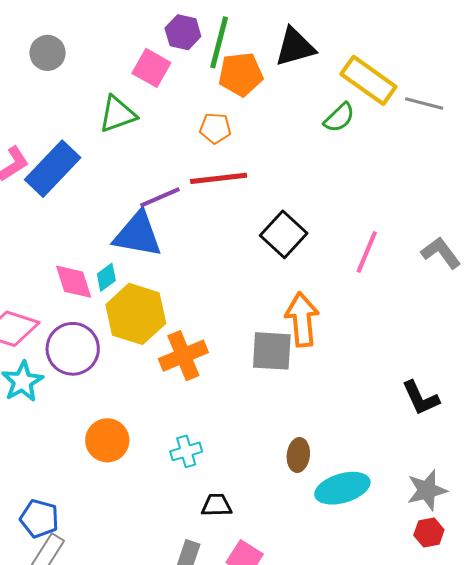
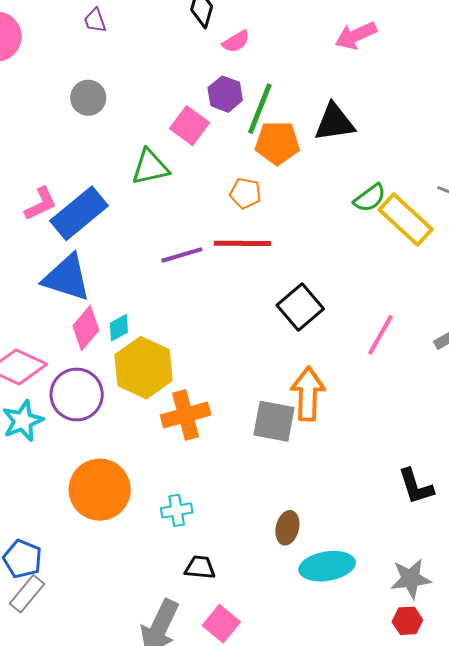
yellow rectangle: (368, 80) -> (406, 220), moved
blue triangle: (138, 234) -> (67, 278), moved
pink diamond: (74, 282) -> (86, 328), turned 51
orange circle: (107, 440) -> (100, 490), size x1.4

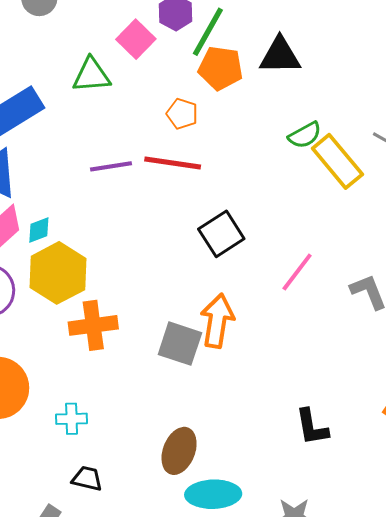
brown ellipse: (287, 528) -> (179, 451), size x1.4

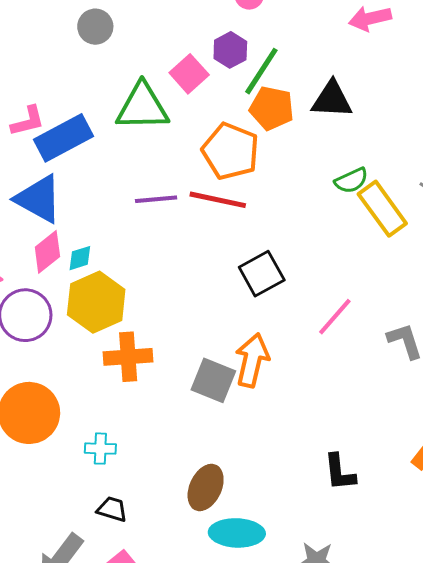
green triangle: (91, 75) -> (142, 107), size x1.4
orange pentagon: (182, 114) -> (230, 151), size x1.8

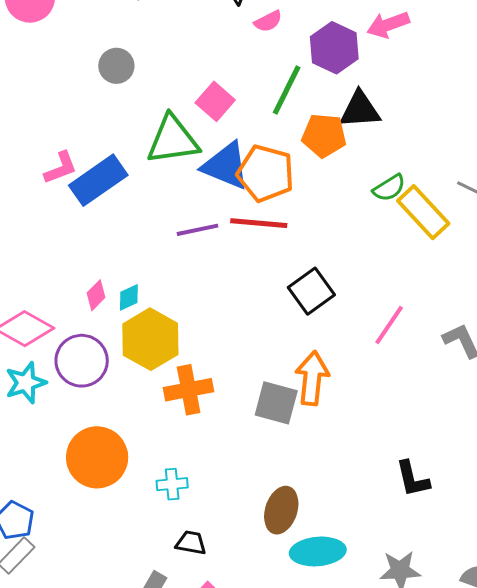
purple hexagon: (230, 50) -> (334, 48), moved, size x1.4
orange pentagon: (272, 108) -> (324, 135), moved
blue triangle: (39, 199) -> (226, 166), moved
pink diamond: (47, 252) -> (96, 295), size x0.7

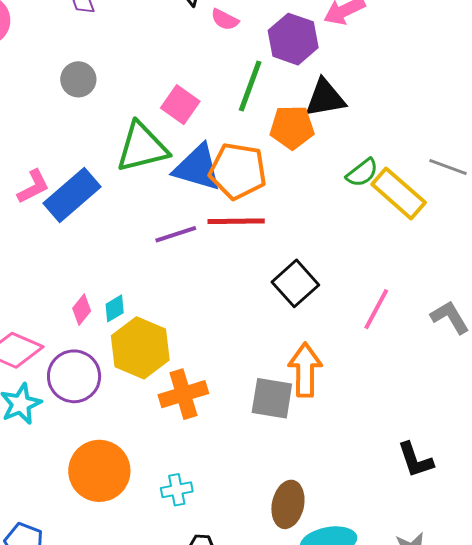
pink semicircle: (268, 21) -> (225, 20), turned 60

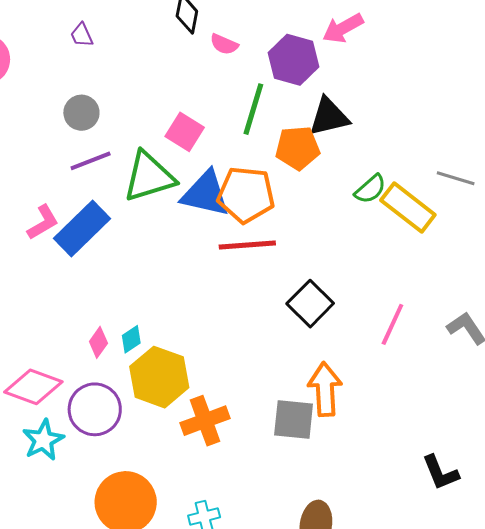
purple line: (176, 234) -> (91, 161), moved

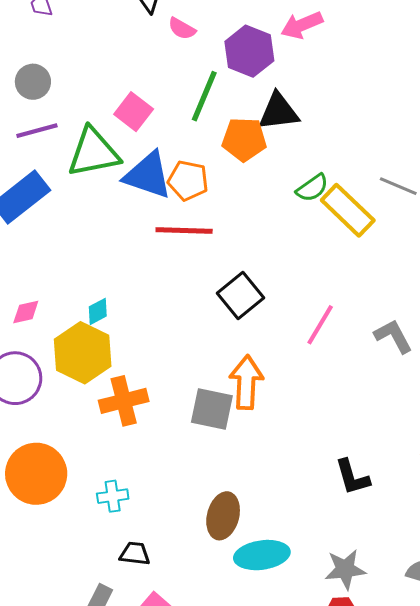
orange pentagon: (246, 195) -> (188, 181), size x0.7
cyan diamond: (131, 339) -> (98, 311), moved
pink diamond: (98, 342) -> (26, 312), turned 36

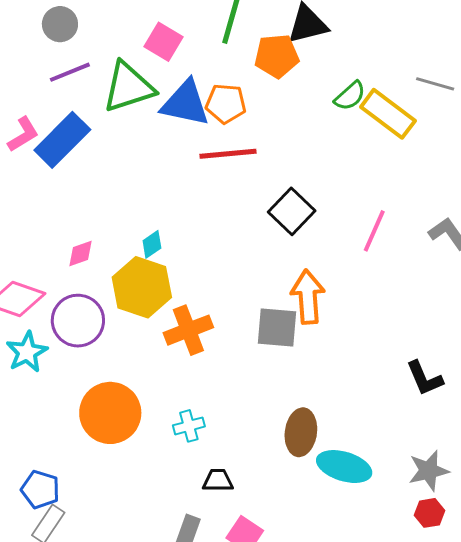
cyan ellipse: (262, 555) -> (344, 467), turned 32

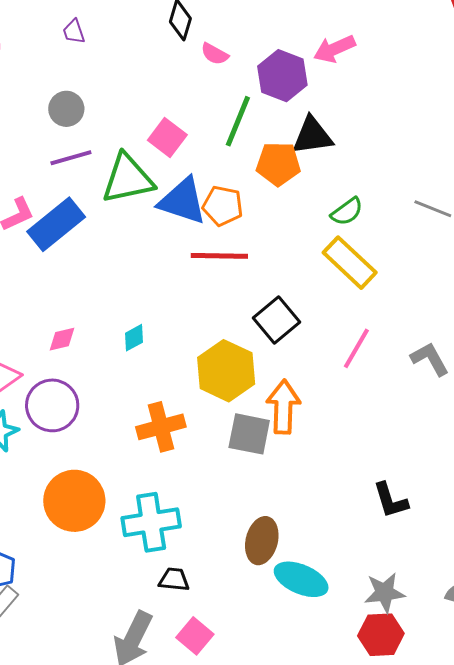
yellow rectangle: (388, 114) -> (350, 263), moved
yellow hexagon: (142, 287) -> (226, 371), moved
cyan cross: (189, 426) -> (151, 522), size x1.8
red hexagon: (430, 513) -> (381, 635), size x1.5

